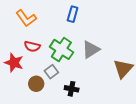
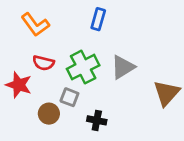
green cross: (61, 49) -> (83, 67), turned 30
gray square: (51, 72) -> (69, 97), turned -32

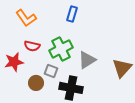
gray triangle: (123, 67) -> (87, 60), moved
red star: (19, 85) -> (14, 62), turned -30
black cross: (97, 120) -> (71, 88), size x1.6

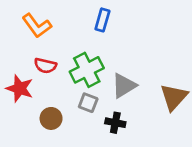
red star: (14, 62) -> (20, 88), turned 30
gray square: (51, 71) -> (88, 103), moved
black cross: (71, 88) -> (115, 123), moved, size x0.6

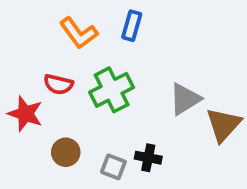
orange L-shape: (37, 26) -> (79, 33), moved
gray triangle: (124, 86) -> (185, 99), moved
gray square: (88, 103) -> (113, 167), moved

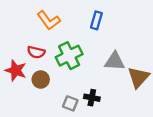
blue rectangle: (132, 26) -> (96, 20), moved
gray triangle: (185, 99) -> (115, 61), turned 35
brown circle: (66, 152) -> (41, 80), moved

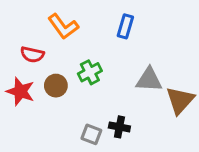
red semicircle: (36, 52) -> (32, 55), moved
green cross: (69, 56) -> (90, 72), size x0.7
brown circle: (41, 80) -> (56, 86), moved

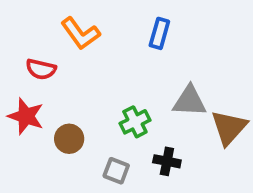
green cross: (90, 72) -> (135, 122), moved
brown circle: (56, 86) -> (69, 139), moved
black cross: (119, 127) -> (167, 161), moved

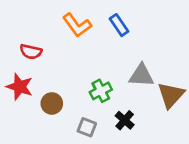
orange L-shape: (80, 33) -> (77, 25), moved
blue rectangle: (159, 33) -> (119, 25), turned -50
black cross: (167, 161) -> (125, 120), turned 30

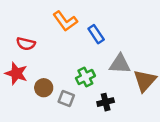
blue rectangle: (119, 25) -> (96, 34), moved
black cross: (125, 120) -> (106, 102), turned 35
gray square: (87, 127) -> (66, 98), moved

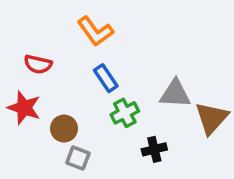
blue rectangle: (96, 34) -> (106, 78), moved
gray square: (66, 98) -> (78, 158), moved

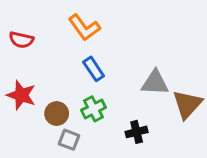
red semicircle: (38, 64) -> (21, 40), moved
green cross: (125, 113) -> (94, 109), moved

